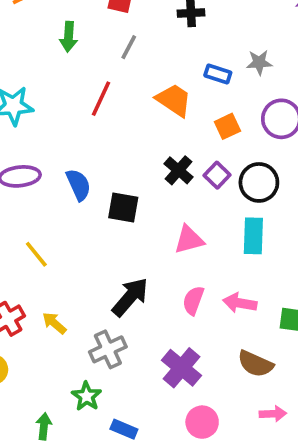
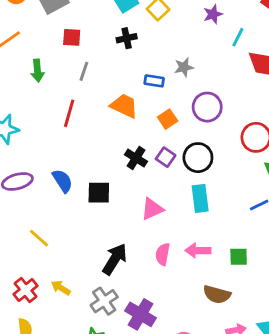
purple cross: (182, 368) -> (141, 314), moved

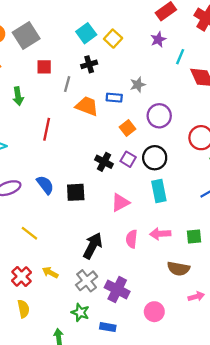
gray line: (84, 71) -> (67, 84), moved
orange trapezoid: (124, 106) -> (87, 106), moved

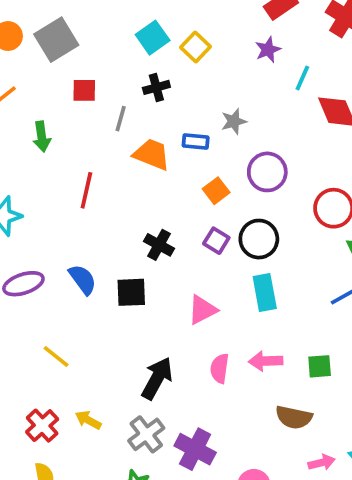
black cross: (104, 162) -> (159, 245), moved

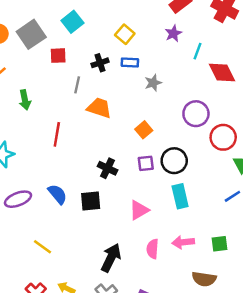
cyan square: (153, 38) -> (72, 22), moved
red square: (84, 90) -> (58, 56), moved
blue rectangle: (196, 141) -> (130, 62), moved
purple circle: (267, 172) -> (196, 114), moved
purple square: (216, 241) -> (146, 163), turned -35

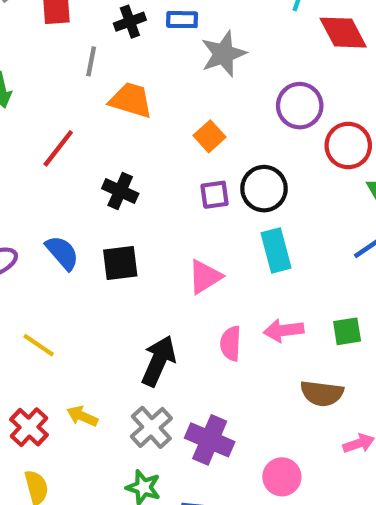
gray star: (153, 83) -> (223, 54), size x1.5
red line: (57, 134) -> (58, 148), turned 30
black cross: (107, 168) -> (120, 191), moved

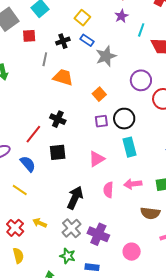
blue rectangle: (182, 20) -> (87, 40), turned 32
red line: (58, 148) -> (33, 134), moved
blue semicircle: (62, 253) -> (28, 164), moved

